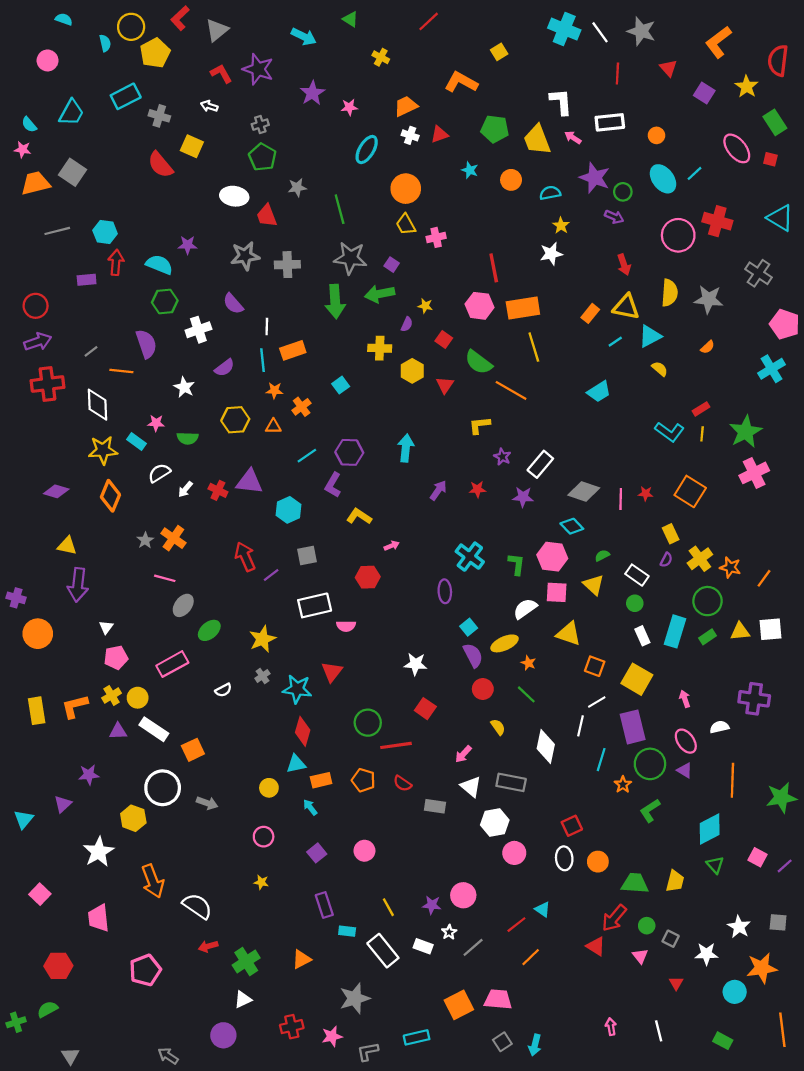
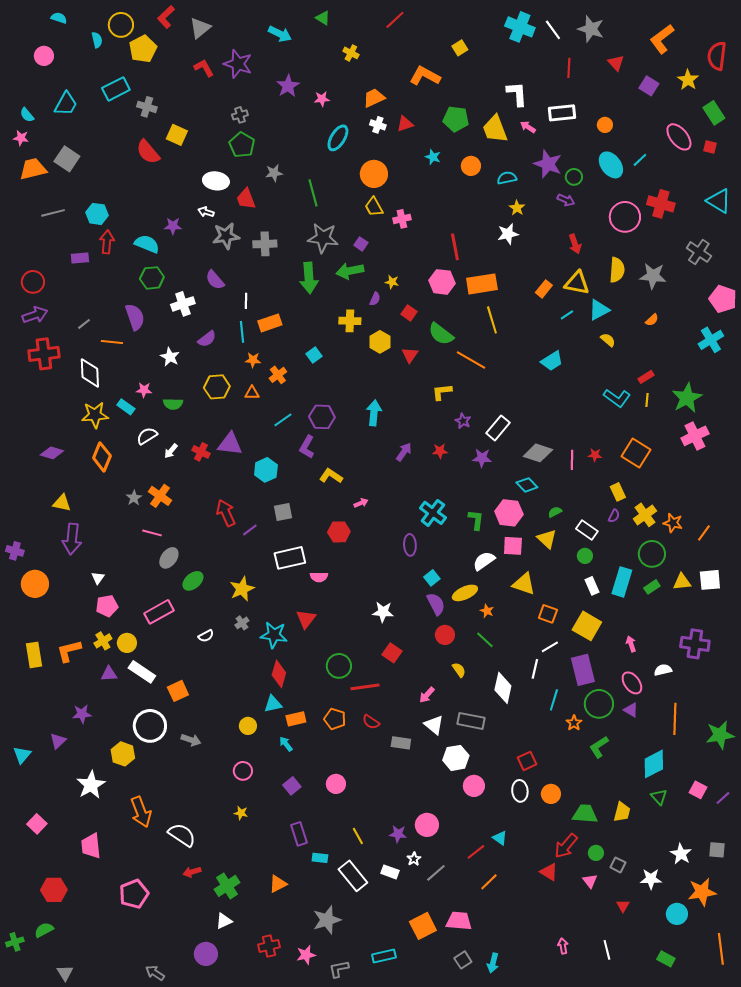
white arrow: (209, 106) -> (206, 212), moved

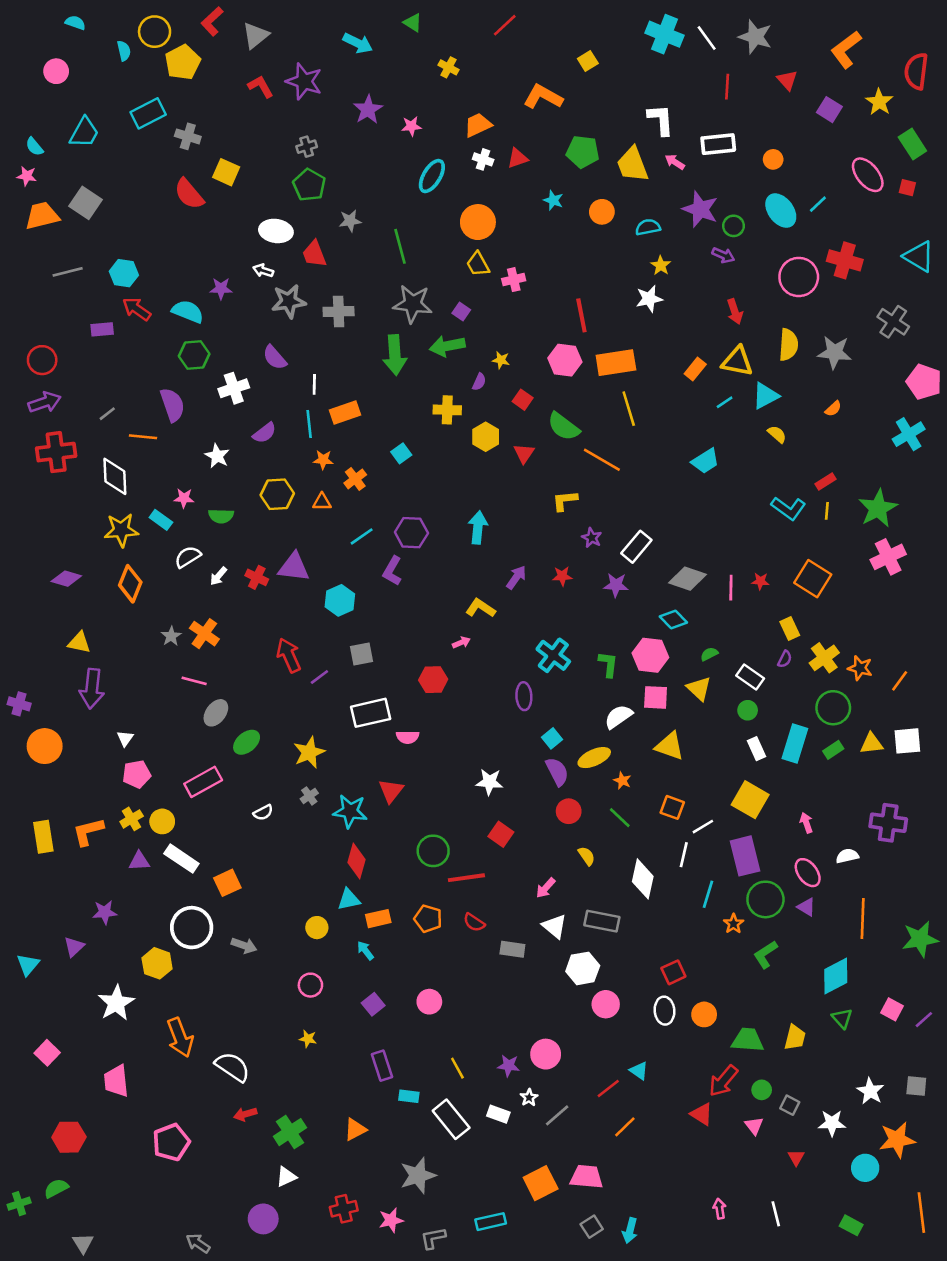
red arrow: (107, 242) -> (137, 309), turned -60
yellow L-shape: (331, 476) -> (480, 608), moved
orange square: (548, 614) -> (672, 807), moved

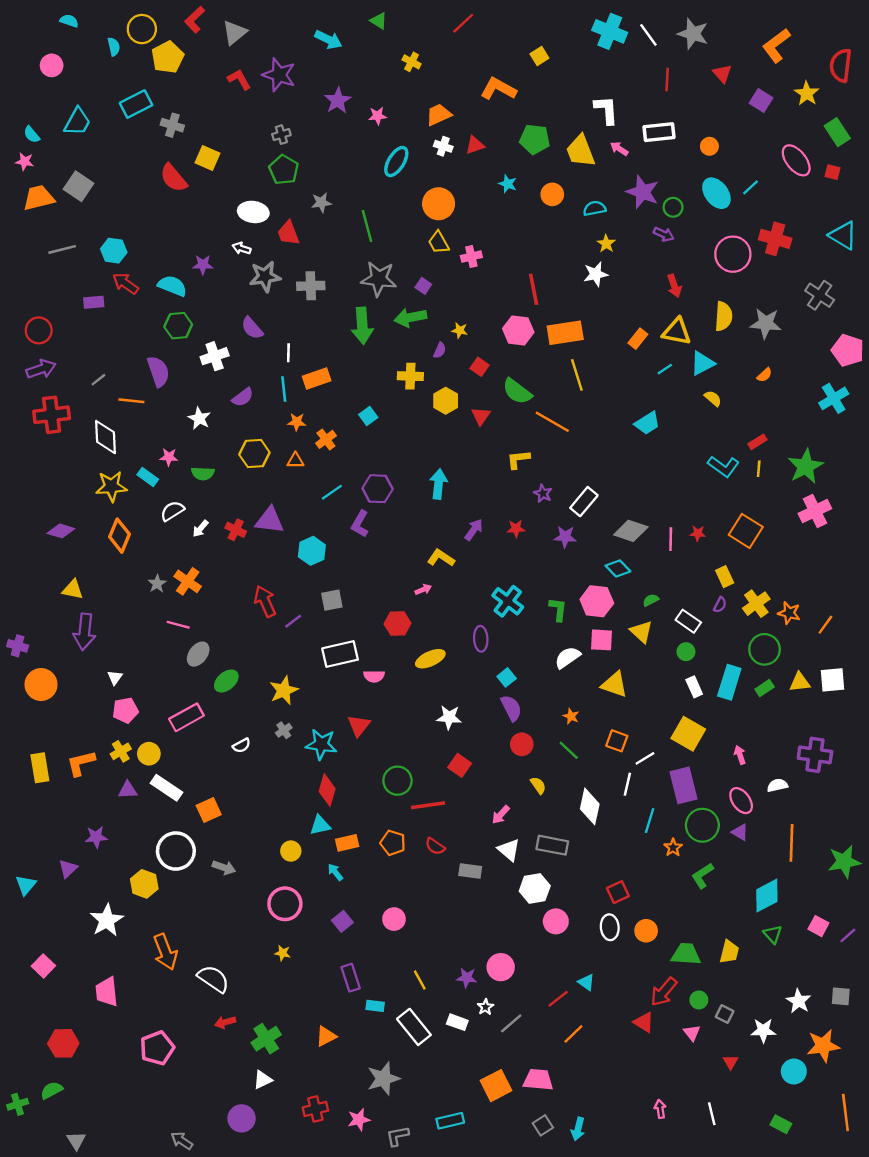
yellow ellipse: (594, 758) -> (430, 659), moved
pink circle: (310, 985) -> (285, 904), size x1.5

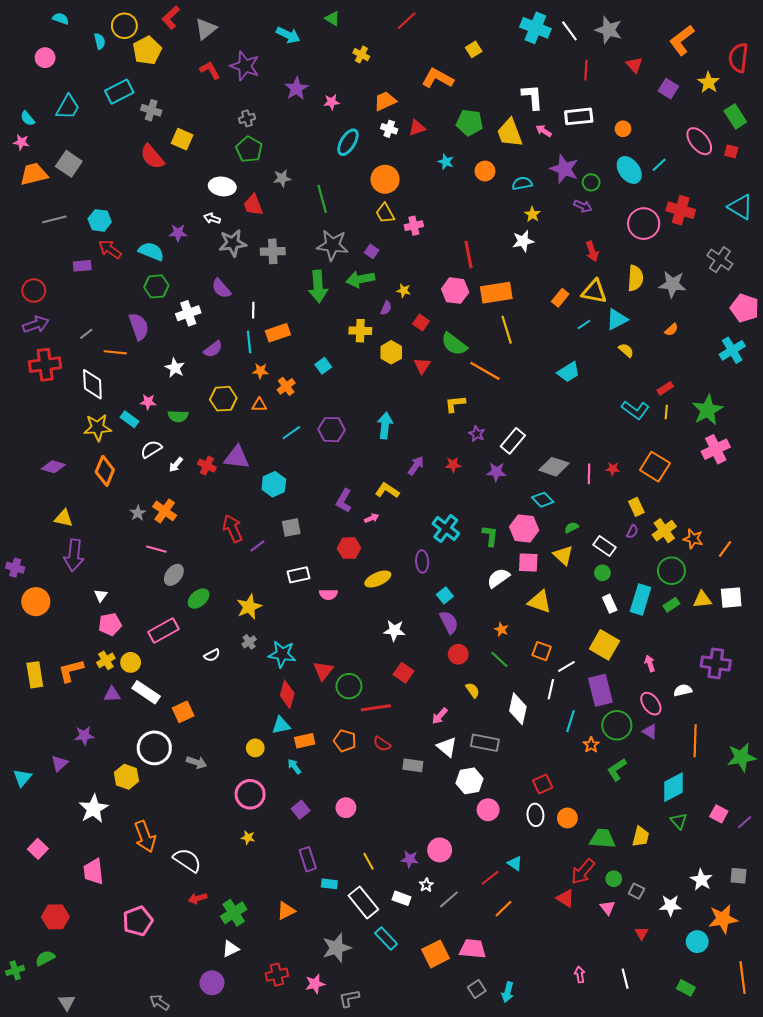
purple L-shape: (360, 524) -> (344, 501), moved
white rectangle: (340, 654) -> (299, 575), size x0.7
red triangle: (359, 726) -> (323, 671), moved
cyan rectangle: (450, 1121) -> (386, 939), moved, turned 60

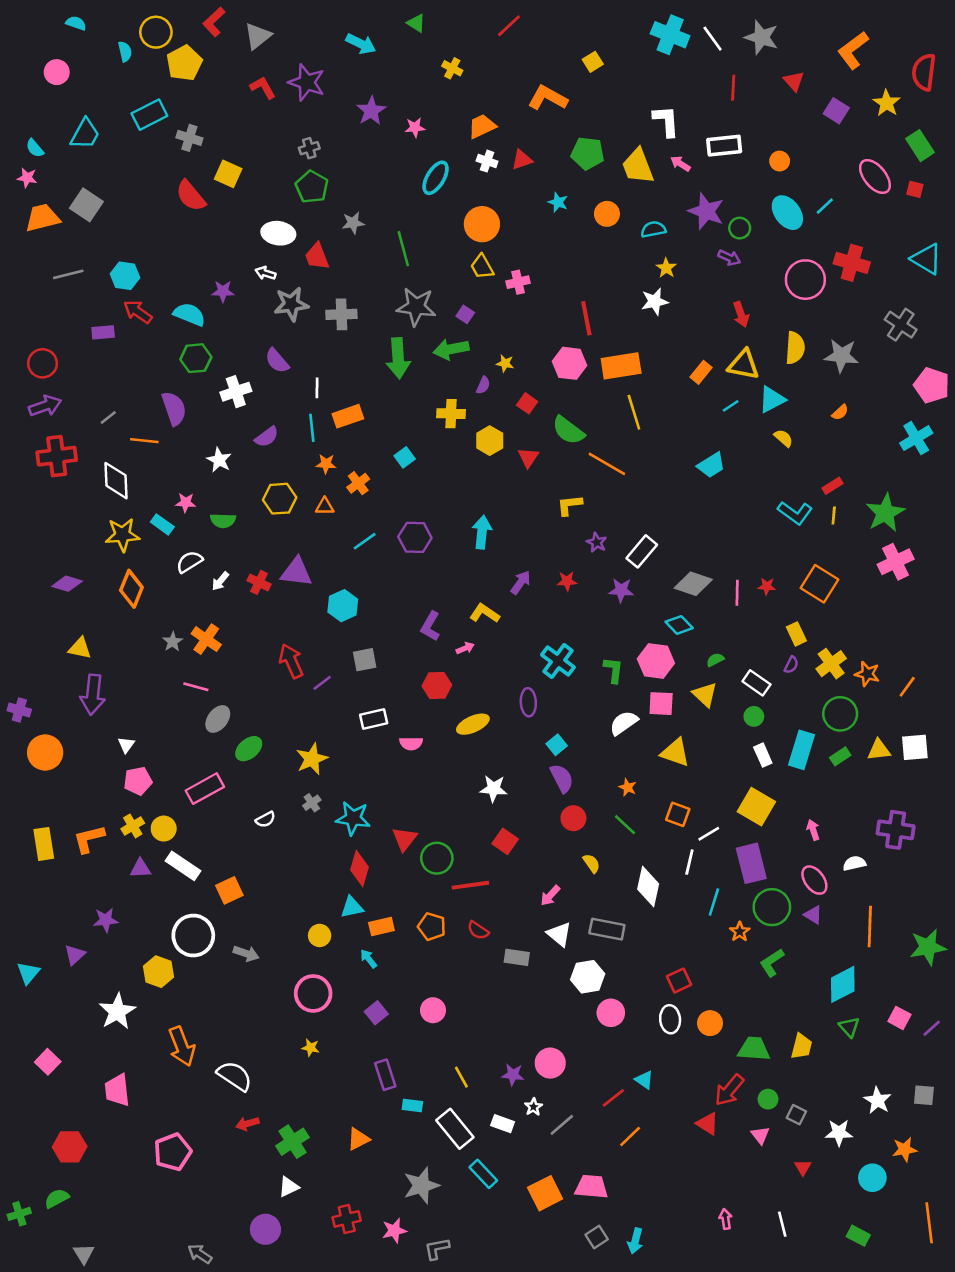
orange star: (723, 919) -> (905, 1149), size x0.7

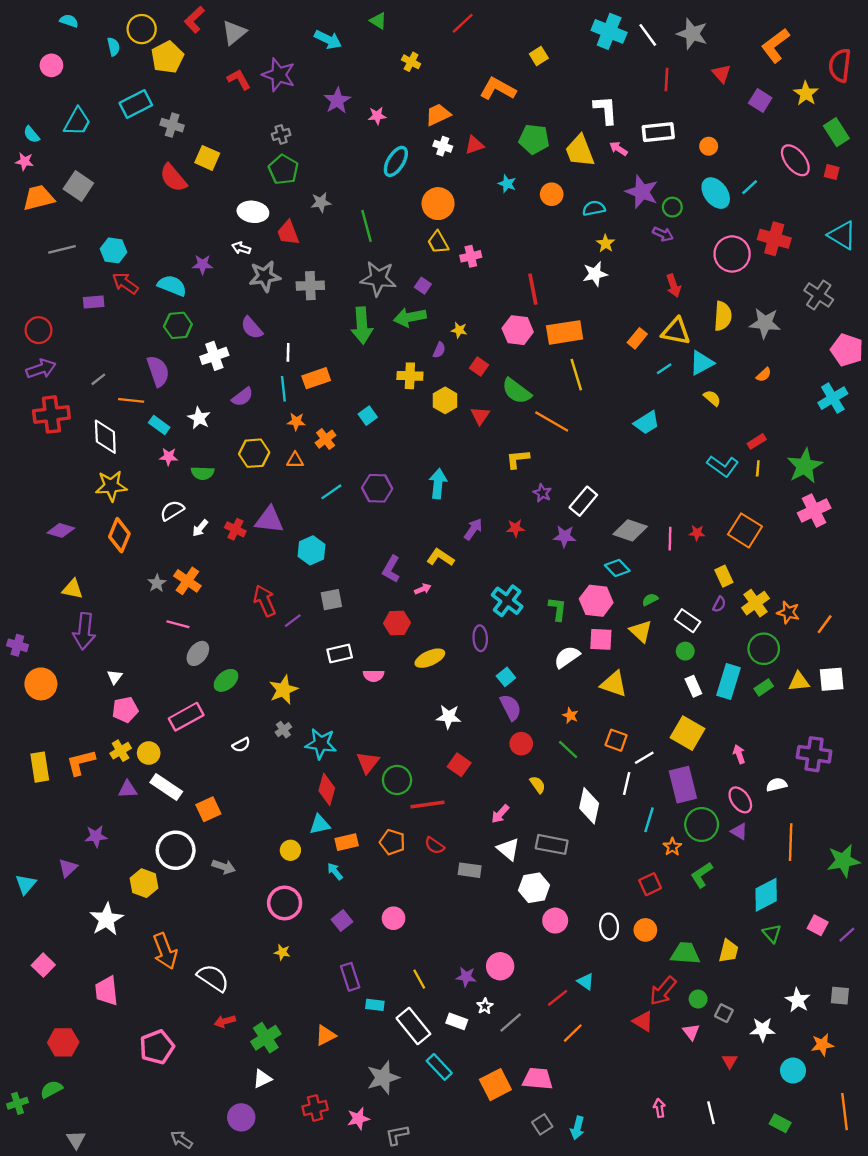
cyan rectangle: (162, 524) -> (159, 425), moved
red square: (679, 981) -> (650, 884), moved

